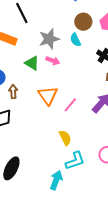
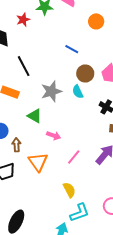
pink arrow: (53, 61) -> (54, 136), moved
orange triangle: (48, 95) -> (38, 162), moved

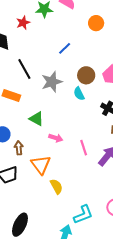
blue line: (72, 49) -> (65, 48), moved, turned -72
gray star: (51, 91) -> (52, 82), moved
pink line: (74, 157) -> (84, 148), moved, turned -56
yellow semicircle: (69, 190) -> (56, 186), moved

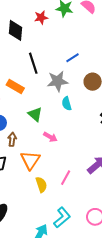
blue line: (65, 48) -> (72, 58), moved
cyan semicircle: (79, 94) -> (67, 104), moved
pink line: (84, 148) -> (66, 178), moved, turned 35
cyan L-shape: (83, 215) -> (62, 217), turned -30

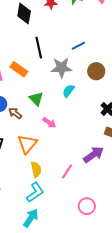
cyan semicircle: (67, 104) -> (68, 91), turned 48
brown arrow: (12, 139) -> (15, 113), moved, turned -64
pink line: (66, 178) -> (67, 171), moved
cyan L-shape: (62, 217) -> (35, 192), moved

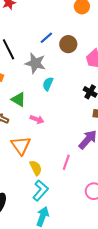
gray star: (61, 68) -> (35, 63), turned 30
brown circle: (96, 71) -> (68, 44), moved

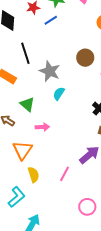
blue line: (46, 38) -> (51, 20), moved
pink arrow: (37, 119) -> (42, 127), turned -32
cyan L-shape: (40, 190) -> (17, 197), moved

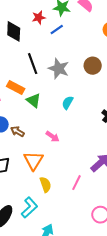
gray star: (50, 71) -> (59, 69), moved
green triangle: (27, 104) -> (34, 101), moved
pink arrow: (42, 127) -> (53, 137), turned 40

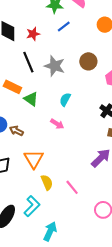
red star: (39, 18) -> (33, 34), moved
blue line: (57, 30) -> (64, 26), moved
pink arrow: (53, 137) -> (57, 124), moved
pink line: (76, 183) -> (72, 187), moved, turned -63

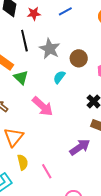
brown circle: (88, 61) -> (79, 58), moved
cyan semicircle: (65, 100) -> (59, 77), moved
pink arrow: (57, 124) -> (43, 106), size x1.6

